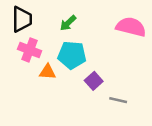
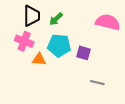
black trapezoid: (22, 19) -> (32, 16), moved
purple square: (94, 81) -> (83, 53), moved, turned -32

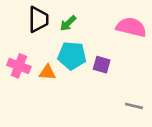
pink cross: (24, 41) -> (19, 66), moved
gray line: (97, 83) -> (134, 106), moved

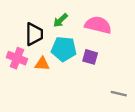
black trapezoid: (38, 19) -> (34, 34), moved
pink semicircle: (131, 27) -> (98, 25), moved

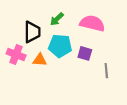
gray line: (119, 94) -> (106, 71), moved, turned 72

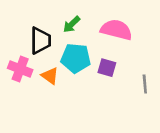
orange triangle: (40, 60) -> (50, 76), turned 32
gray line: (106, 71) -> (145, 84), moved

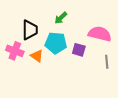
green arrow: (72, 24) -> (61, 18), moved
pink semicircle: (116, 30) -> (100, 34), moved

